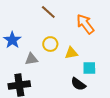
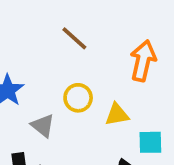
orange arrow: (85, 24) -> (143, 61), turned 50
gray triangle: (31, 59) -> (43, 126), turned 48

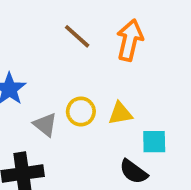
orange arrow: (143, 61) -> (130, 40), moved
yellow circle: (78, 98) -> (81, 112), moved

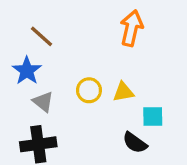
brown line: (77, 36) -> (42, 36), moved
gray triangle: (45, 125) -> (43, 102), moved

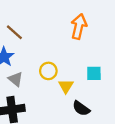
yellow triangle: (123, 92) -> (66, 86), moved, turned -49
cyan square: (153, 116) -> (94, 73), moved

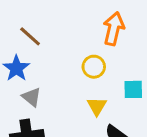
yellow circle: (48, 71) -> (94, 67), moved

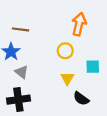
brown line: (30, 36) -> (21, 29), turned -35

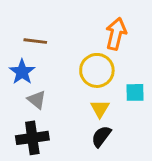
yellow circle: (65, 51) -> (97, 70), size x1.5
black semicircle: (81, 99) -> (101, 136), moved, turned 91

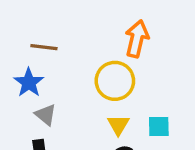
cyan square: (135, 92) -> (159, 126), moved

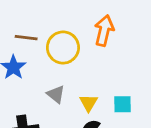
yellow circle: (115, 81) -> (63, 48), moved
gray triangle: (46, 115) -> (56, 94), moved

